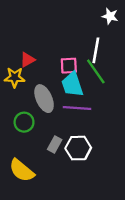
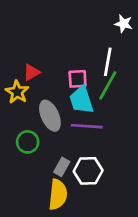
green line: (96, 71) -> (108, 85), turned 64
yellow star: (15, 77) -> (17, 92), turned 30
yellow semicircle: (22, 170) -> (58, 195), moved, turned -124

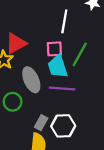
white line: (108, 62) -> (64, 21), moved
red triangle: (32, 72) -> (16, 43), size x1.5

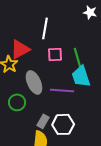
white line: (64, 21) -> (45, 28), moved
green line: (80, 54) -> (78, 59), turned -45
cyan trapezoid: (58, 67) -> (81, 76), moved

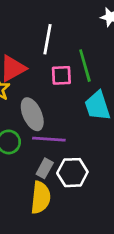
green line: (78, 59) -> (85, 66), moved
purple line: (62, 90) -> (49, 139), moved

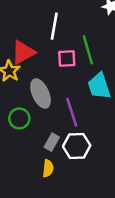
purple line: (49, 139) -> (72, 112), moved, turned 68
yellow semicircle: (41, 198) -> (48, 168), size x0.6

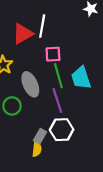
green line: (88, 50) -> (58, 76), moved
red triangle: (23, 52) -> (23, 34), moved
gray rectangle: (52, 142) -> (40, 136), moved

